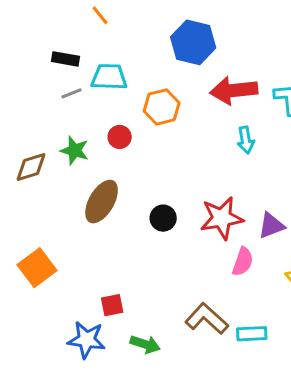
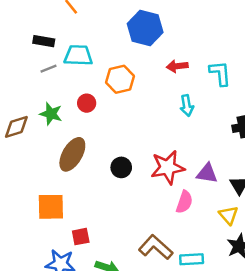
red arrow: (234, 90) -> (177, 66), size x0.6
purple triangle: (271, 226) -> (207, 173), turned 30
orange square: (37, 268) -> (51, 207), moved, turned 36

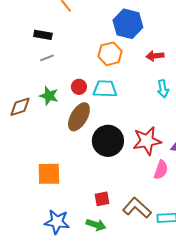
cyan trapezoid: (78, 55) -> (105, 89), moved
orange hexagon: (120, 79) -> (110, 54), moved
brown ellipse: (72, 154) -> (79, 117), moved
black circle: (121, 167) -> (108, 141), size x1.8
red square: (81, 237) -> (102, 199), moved

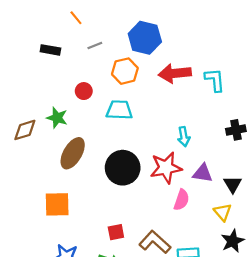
red arrow: (155, 56) -> (175, 73), size x1.6
gray line: (47, 58) -> (95, 46), moved
red circle: (79, 87) -> (84, 91), moved
cyan arrow: (163, 89) -> (184, 137), moved
brown ellipse: (79, 117) -> (73, 153), moved

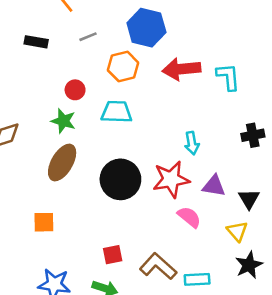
green star: (57, 118) -> (63, 121), moved
pink semicircle: (181, 200) -> (189, 217), turned -70
orange square: (57, 204) -> (44, 222), size x0.7

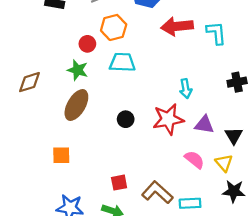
orange hexagon: (123, 66) -> (114, 27), moved
black circle: (120, 179) -> (126, 119), size x0.5
pink semicircle: (189, 217) -> (194, 160), moved
black star: (249, 265) -> (234, 191), turned 30

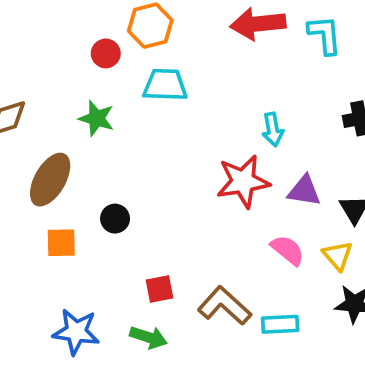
green star: (78, 70) -> (96, 118), moved
brown ellipse: (76, 105) -> (50, 180), moved
black circle: (126, 119) -> (115, 219), moved

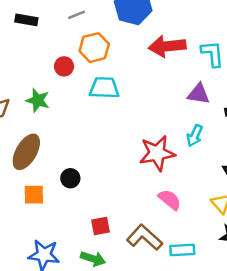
green star: (96, 118) -> (38, 100), moved
cyan arrow: (273, 130) -> (195, 136), moved, turned 35
purple triangle: (304, 191) -> (199, 94), moved
pink semicircle: (288, 250) -> (170, 200), moved

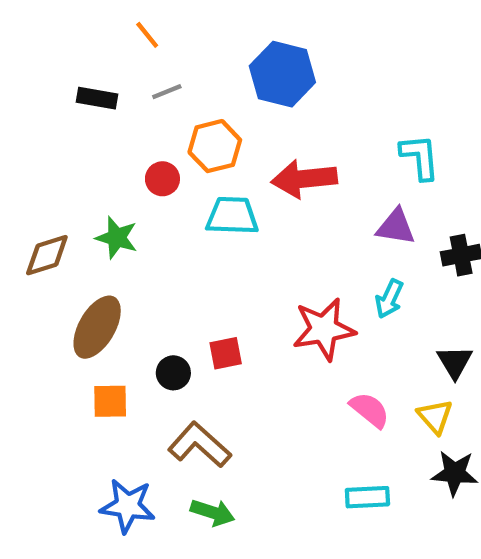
gray line: (77, 15) -> (167, 92), moved
red arrow: (167, 46) -> (304, 179), moved
pink semicircle: (170, 200) -> (370, 410), moved
red square: (100, 226) -> (226, 353), moved
brown L-shape: (144, 237) -> (200, 445), moved

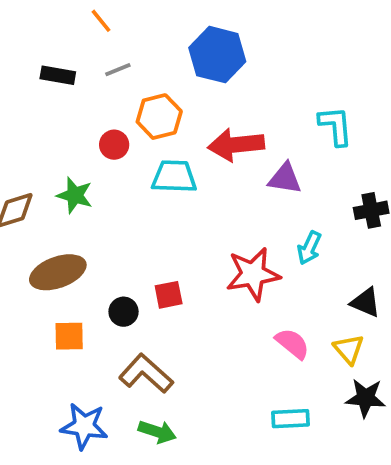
purple triangle: (396, 227) -> (285, 178), moved
brown ellipse: (97, 327) -> (58, 272), turned 40
black triangle: (455, 362) -> (366, 302), turned -36

